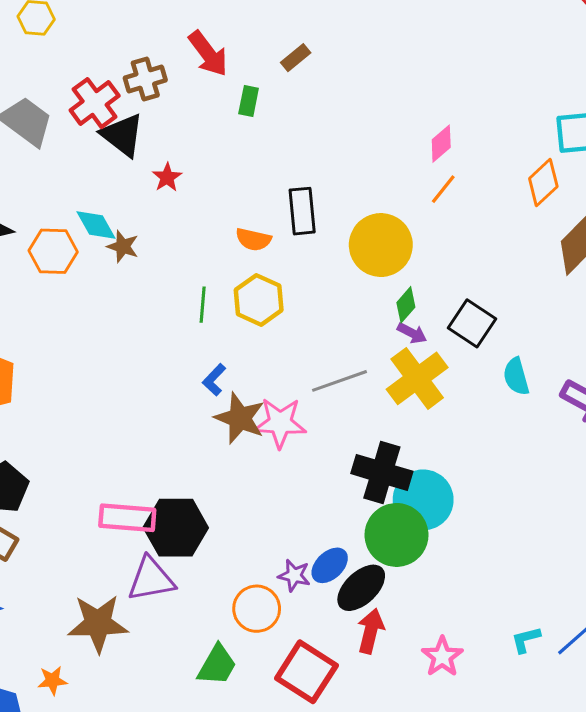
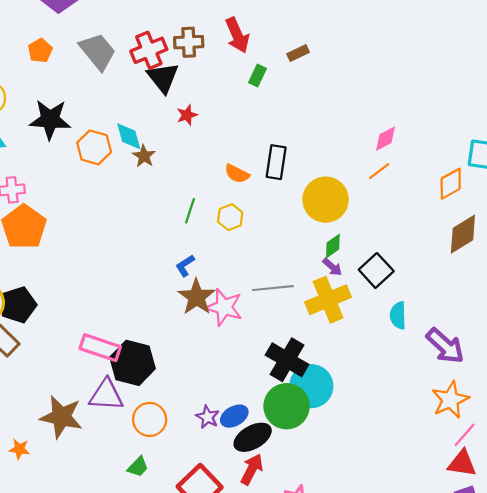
yellow hexagon: (259, 300) -> (230, 217), size x0.7
orange circle: (257, 609) -> (150, 419), moved
green trapezoid: (217, 665) -> (138, 467), size x0.7

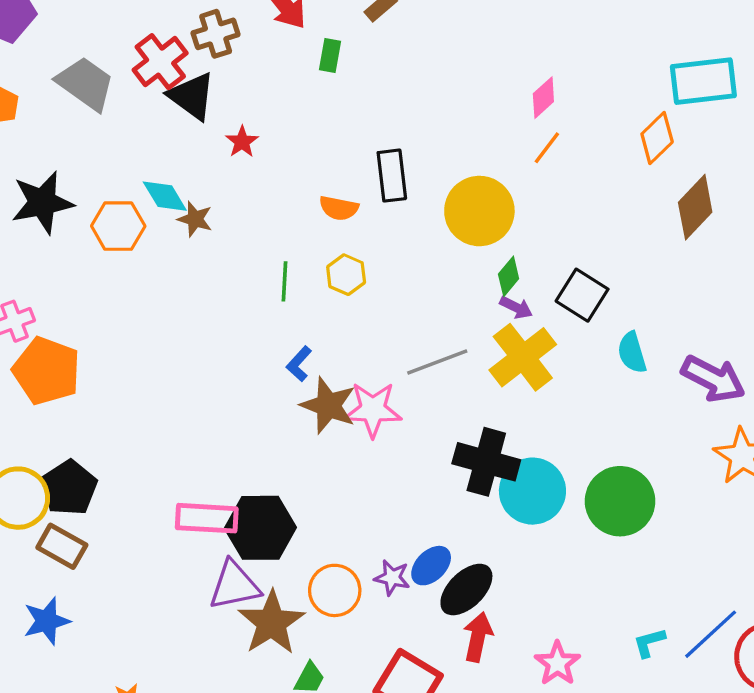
green circle: (287, 406) -> (620, 501), moved
brown star: (61, 417) -> (272, 623), moved, turned -30
orange circle: (150, 419) -> (335, 590), moved

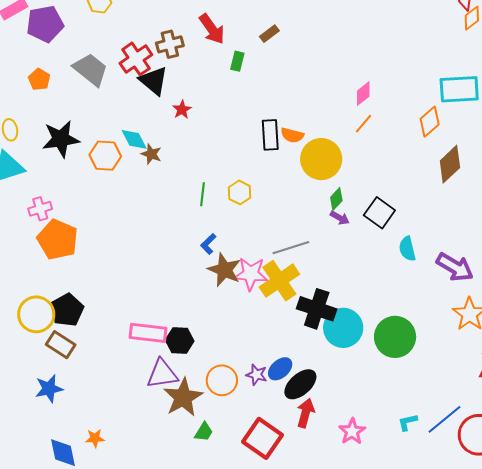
orange semicircle: (339, 208) -> (292, 135), moved
yellow cross: (523, 357) -> (279, 281), moved
black hexagon: (260, 528) -> (180, 340), size x0.7

